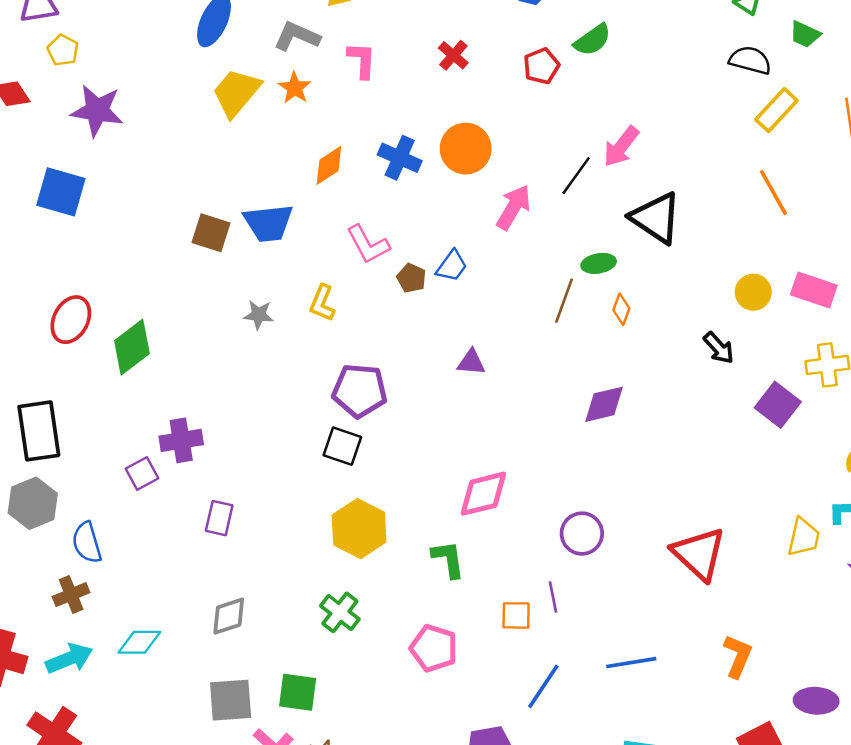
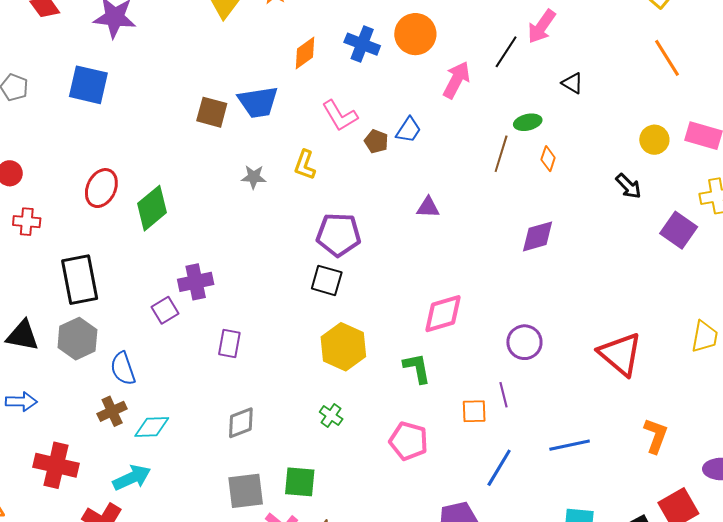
black triangle: (656, 218) -> (572, 83), size x0.5
green cross: (340, 612) -> (331, 416), size x0.7
cyan diamond: (139, 642) -> (152, 427), moved
cyan arrow: (69, 659) -> (132, 478), moved

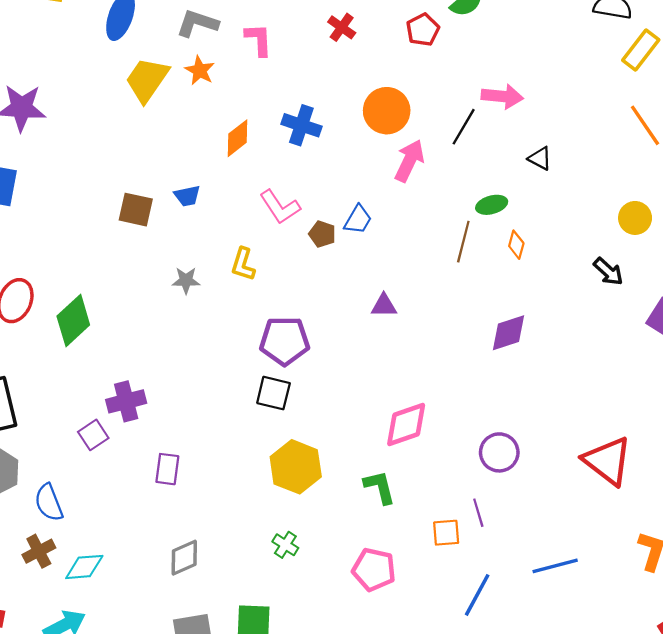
pink arrow: (542, 26) -> (502, 96), turned -117
orange circle: (415, 34) -> (387, 111), moved
blue trapezoid: (258, 102) -> (187, 196), size x0.6

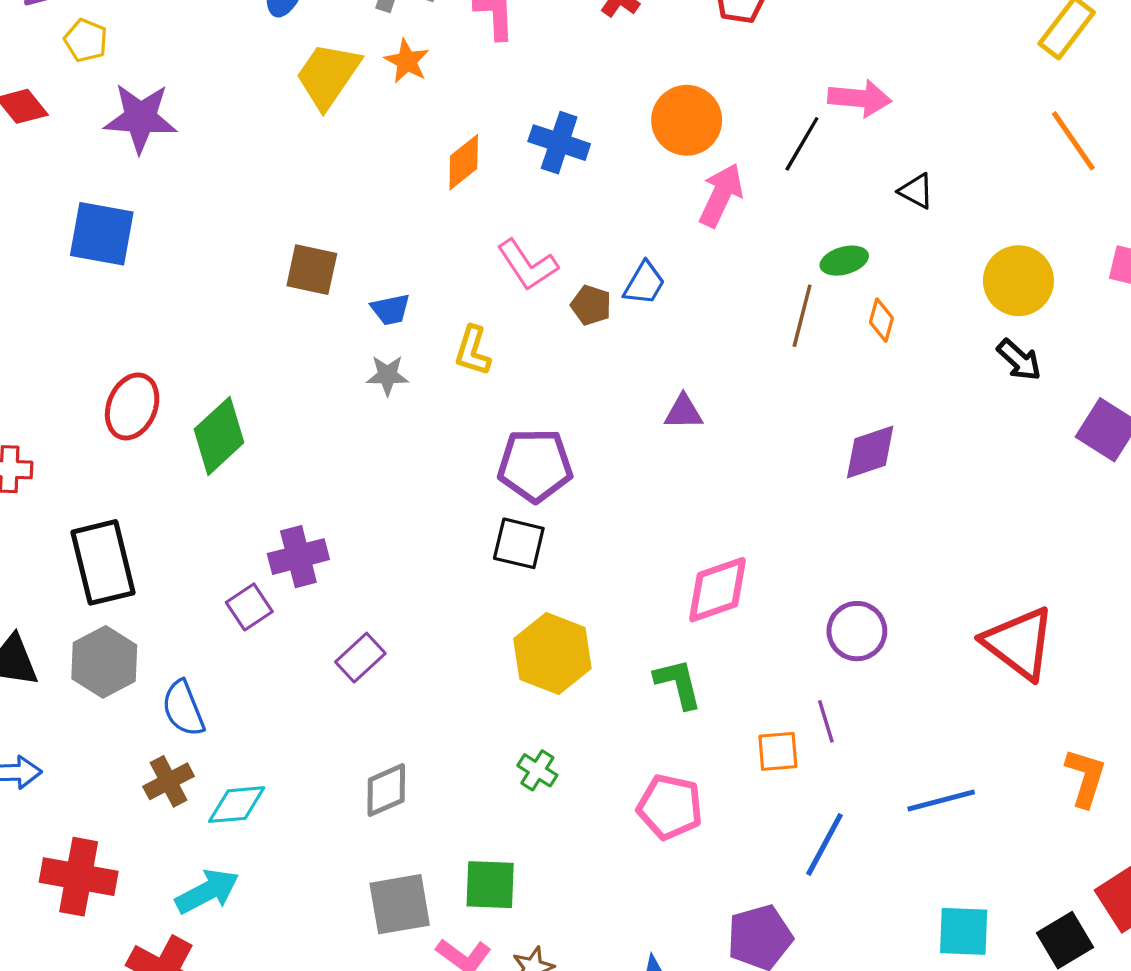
blue trapezoid: (187, 196) -> (391, 309), moved
yellow circle: (635, 218) -> (1018, 281), moved, size x1.4
purple rectangle: (167, 469) -> (360, 658), turned 40

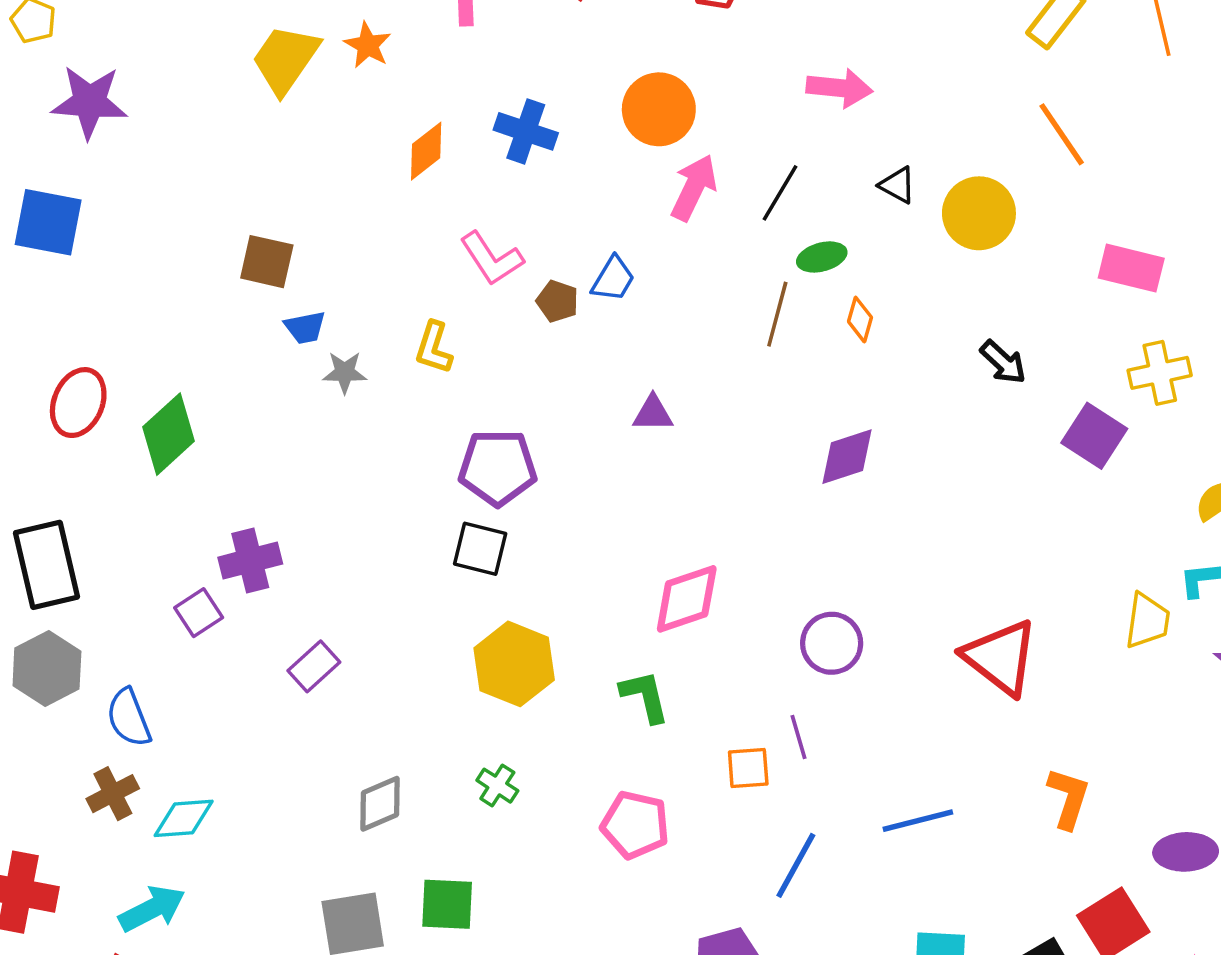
black line: (802, 144) -> (780, 193), moved
yellow circle: (1018, 281) -> (979, 213), moved
blue trapezoid: (391, 309) -> (305, 328), moved
gray diamond: (386, 790) -> (380, 804), moved

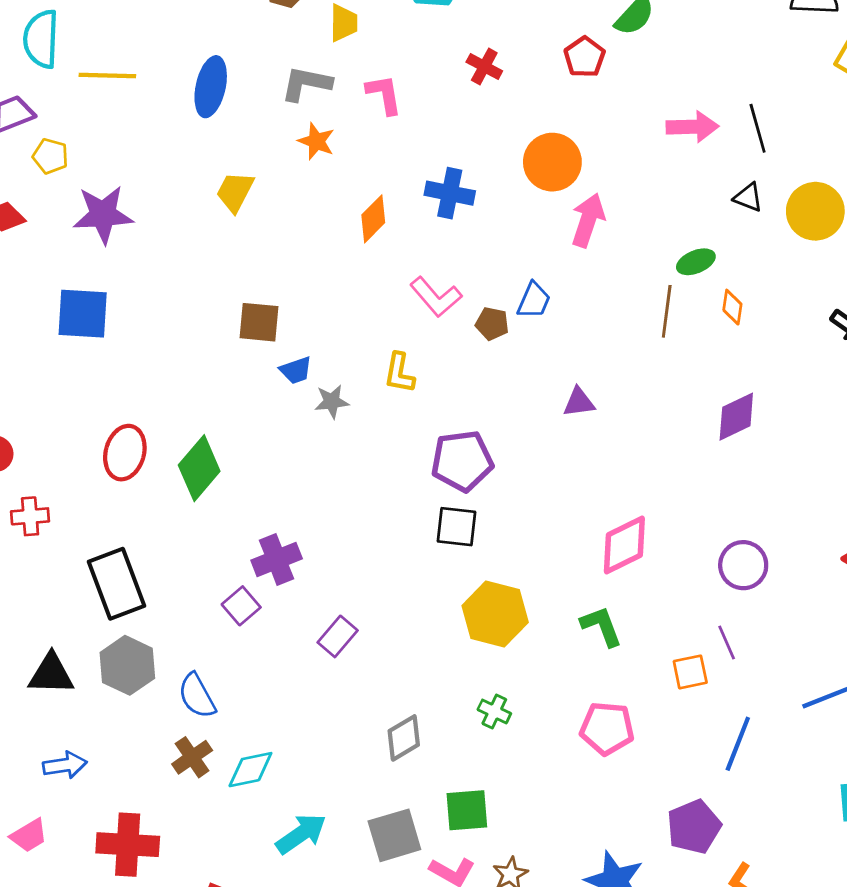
yellow trapezoid: (285, 59) -> (235, 192), moved, size x0.7
black line: (780, 193) -> (758, 128), moved, turned -39
cyan arrow: (152, 909) -> (301, 834), moved

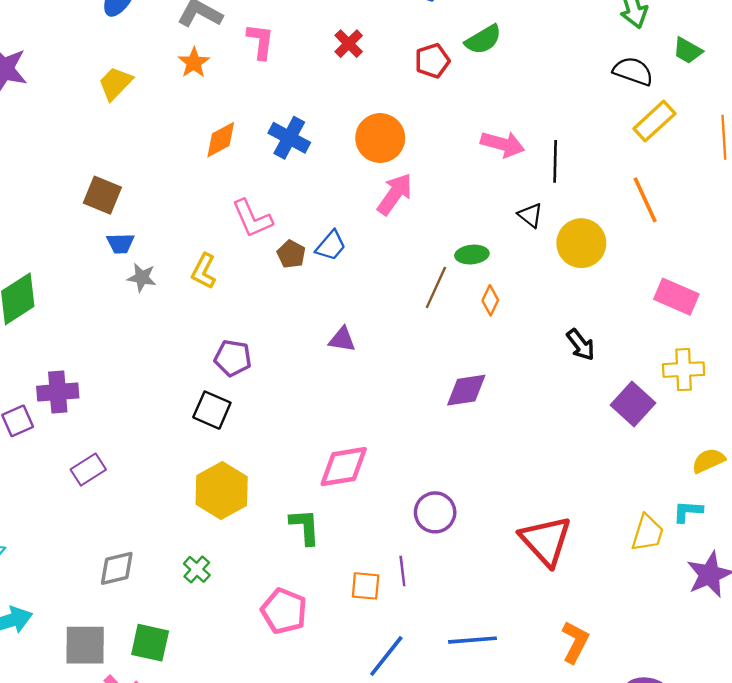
purple pentagon: (462, 461) -> (233, 358), size x0.7

